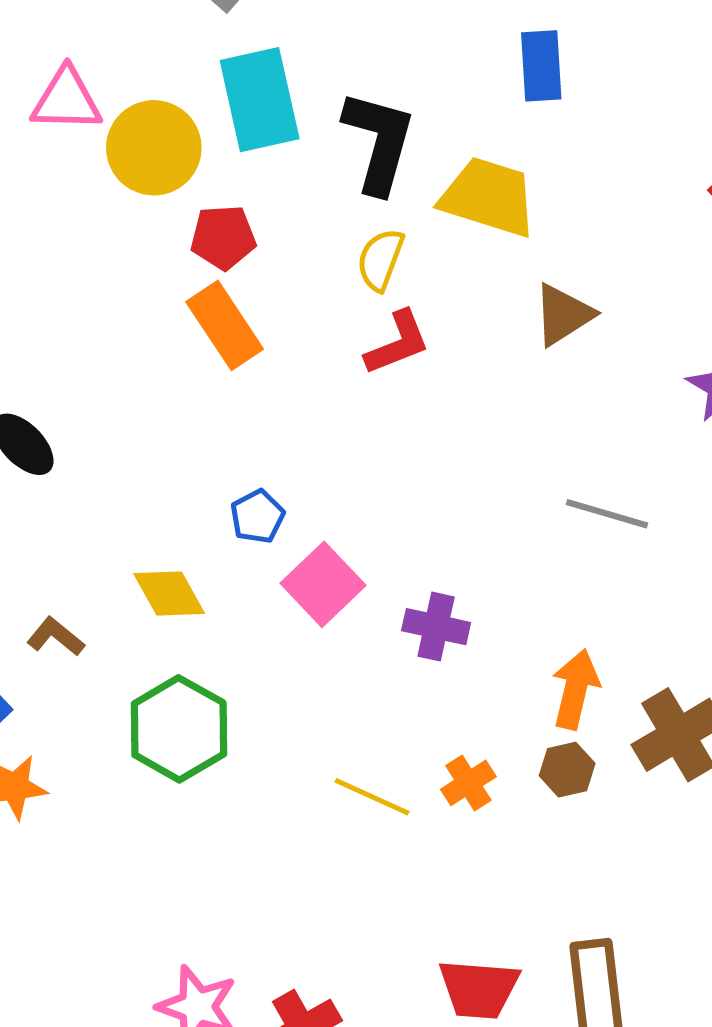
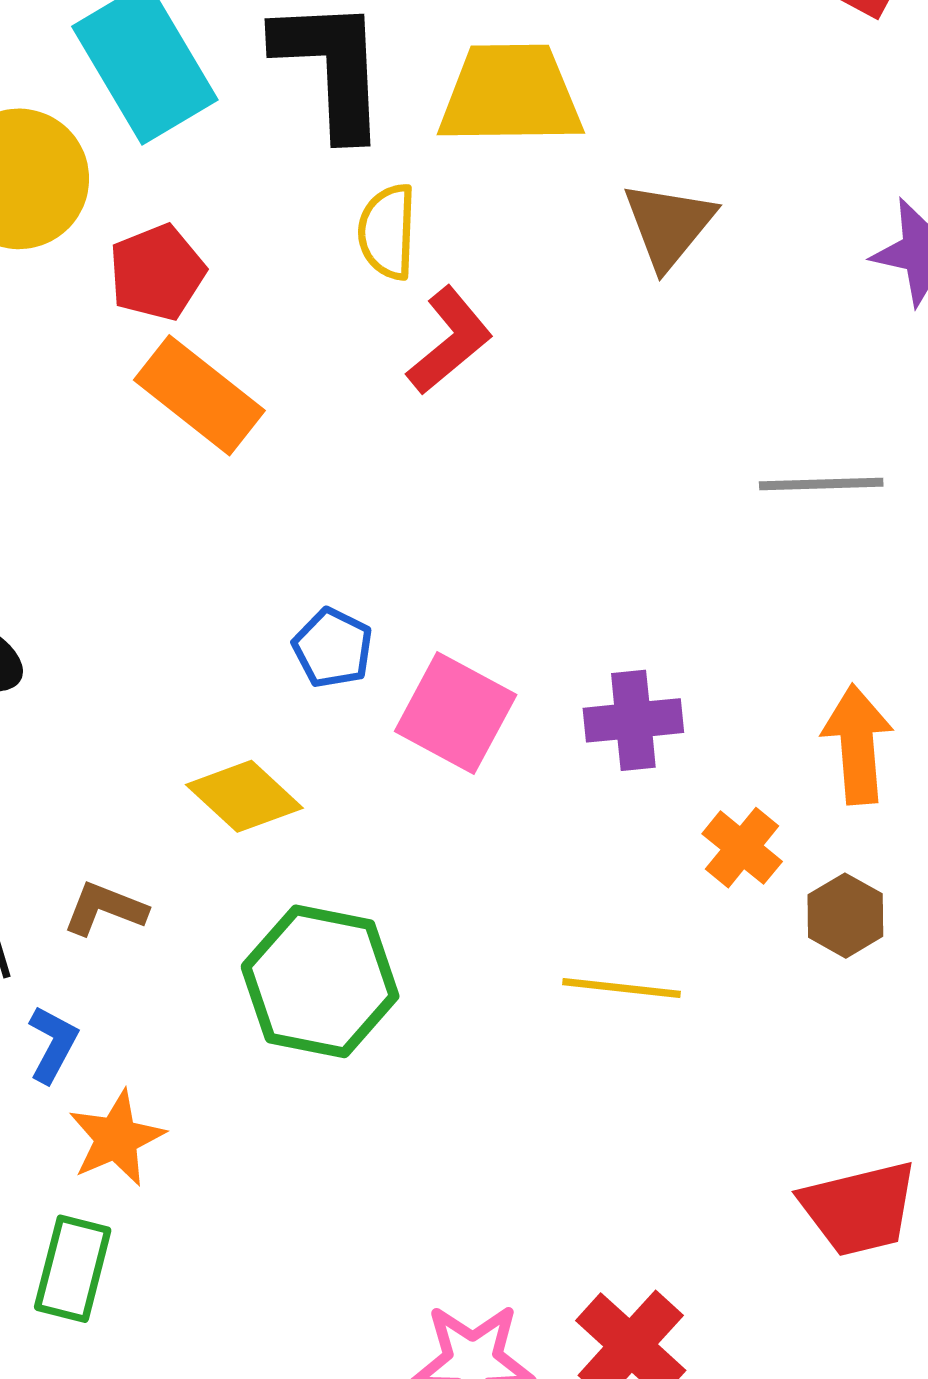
brown hexagon: (567, 770) -> (845, 916), moved
orange cross: (468, 783) -> (742, 848), moved

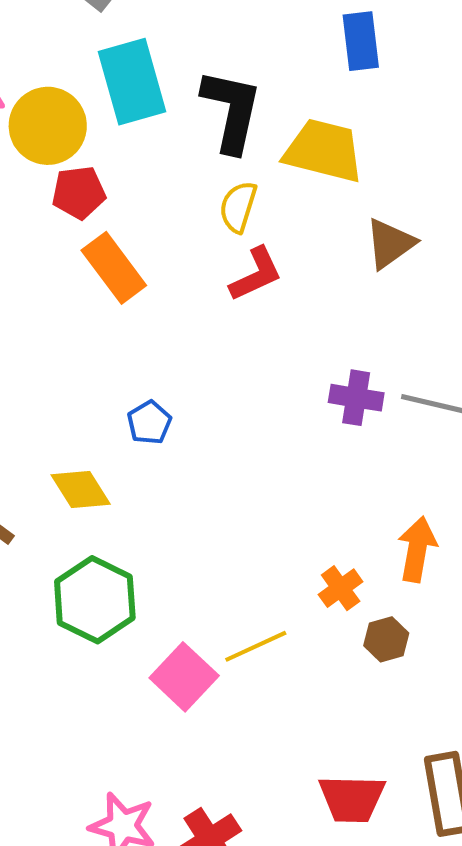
red pentagon: (157, 272) -> (79, 193), moved
pink square: (456, 713) -> (184, 677), moved
purple cross: (633, 720) -> (356, 398), moved
yellow line: (622, 988) -> (256, 646), turned -46

